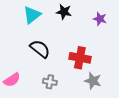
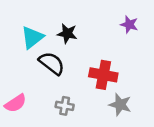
black star: (64, 12) -> (67, 34), moved
cyan triangle: (32, 15) -> (32, 37), moved

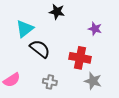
purple star: (129, 25) -> (95, 29), moved
black star: (67, 34) -> (57, 12), moved

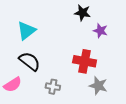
black star: (57, 12) -> (82, 13), moved
black semicircle: (40, 49) -> (30, 61), moved

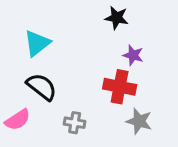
purple star: (100, 31) -> (133, 55), moved

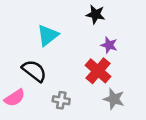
cyan triangle: (37, 43) -> (48, 35), moved
red cross: (120, 87) -> (98, 71), turned 30

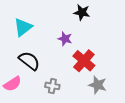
cyan triangle: (48, 35) -> (23, 27), moved
purple star: (109, 45) -> (65, 39), moved

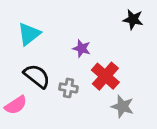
black star: (82, 12) -> (133, 19), moved
gray cross: (52, 86) -> (68, 88), moved

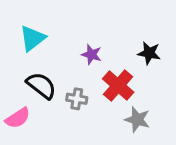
black star: (133, 19) -> (149, 53), moved

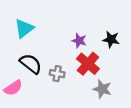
purple star: (92, 55) -> (79, 41), moved

